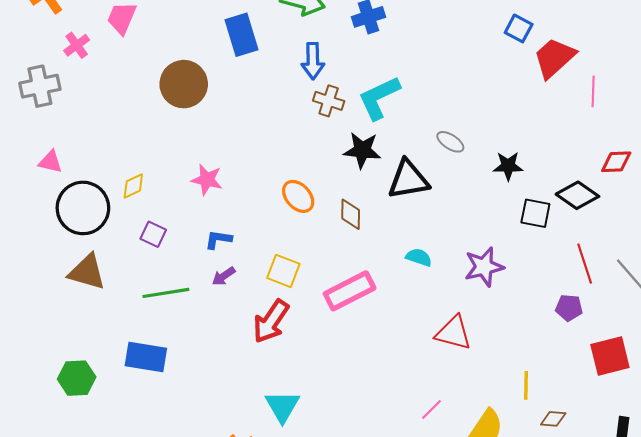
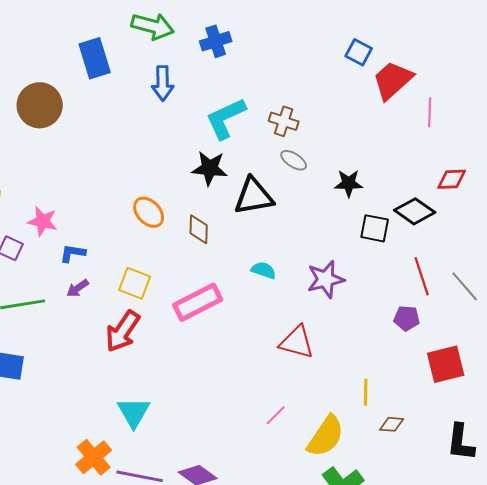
brown cross: (329, 101) -> (284, 121), moved
pink star: (207, 180) -> (43, 221), moved

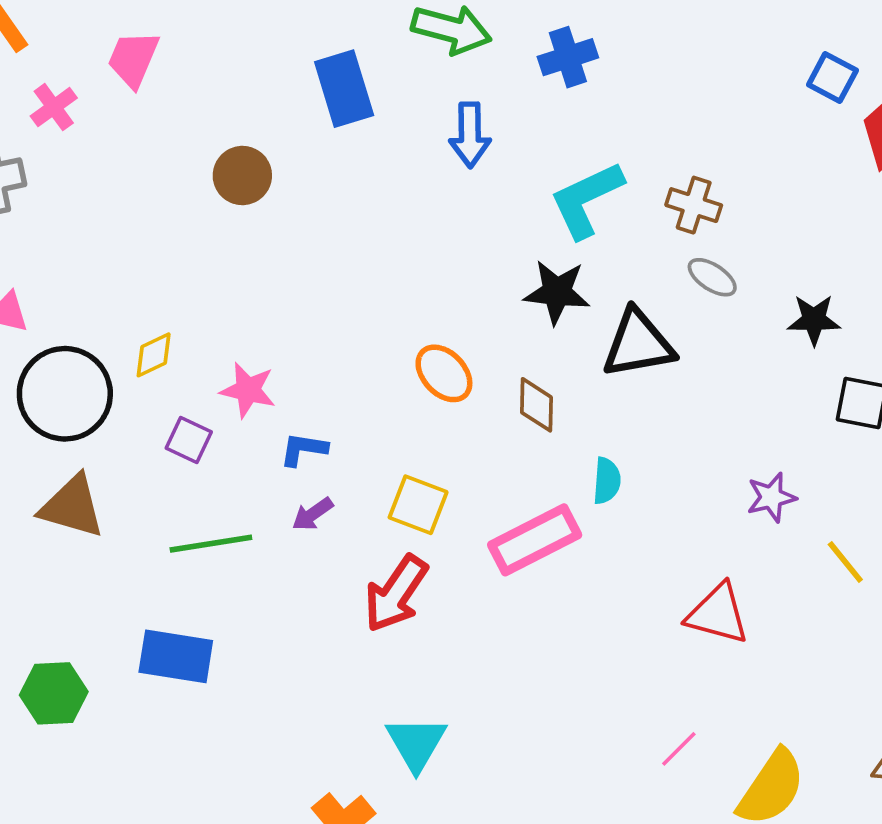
brown circle: (40, 105) -> (242, 176), size x0.7
cyan semicircle: (264, 270) -> (607, 481), moved, turned 75
purple star: (326, 279) -> (771, 497), size x0.7
yellow line: (366, 392) -> (845, 562), moved, turned -40

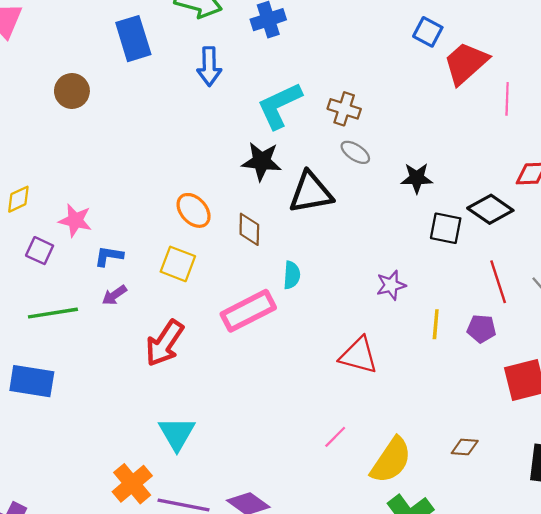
yellow square: (418, 505) -> (178, 264), moved
yellow line: (845, 562) -> (436, 324), turned 44

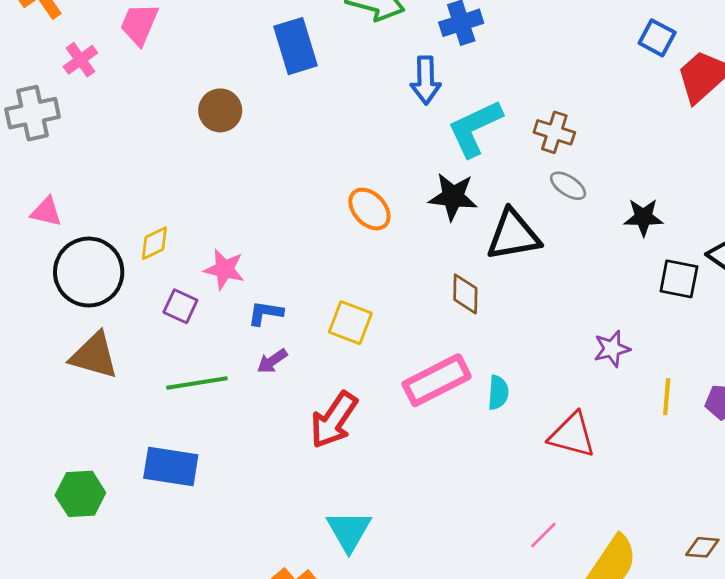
blue arrow: (209, 66) -> (426, 80), moved
orange ellipse: (194, 210) -> (369, 209), moved
brown diamond: (249, 229) -> (465, 294), moved
cyan semicircle: (292, 275) -> (498, 393), moved

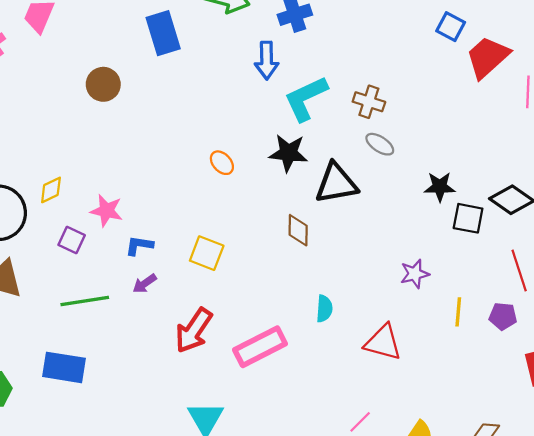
orange ellipse: (369, 209) -> (222, 163), size x0.7
black star: (643, 217) -> (440, 187), moved
pink rectangle: (437, 380) -> (260, 347), moved

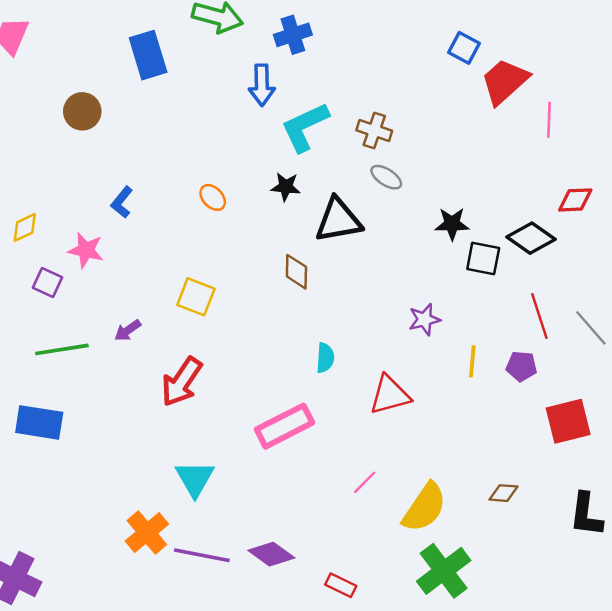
black star: (288, 153) -> (286, 187), size x0.7
blue L-shape: (139, 245) -> (122, 202), moved, turned -60
red triangle: (383, 342) -> (390, 395), turned -30
pink rectangle: (260, 347) -> (284, 426), moved

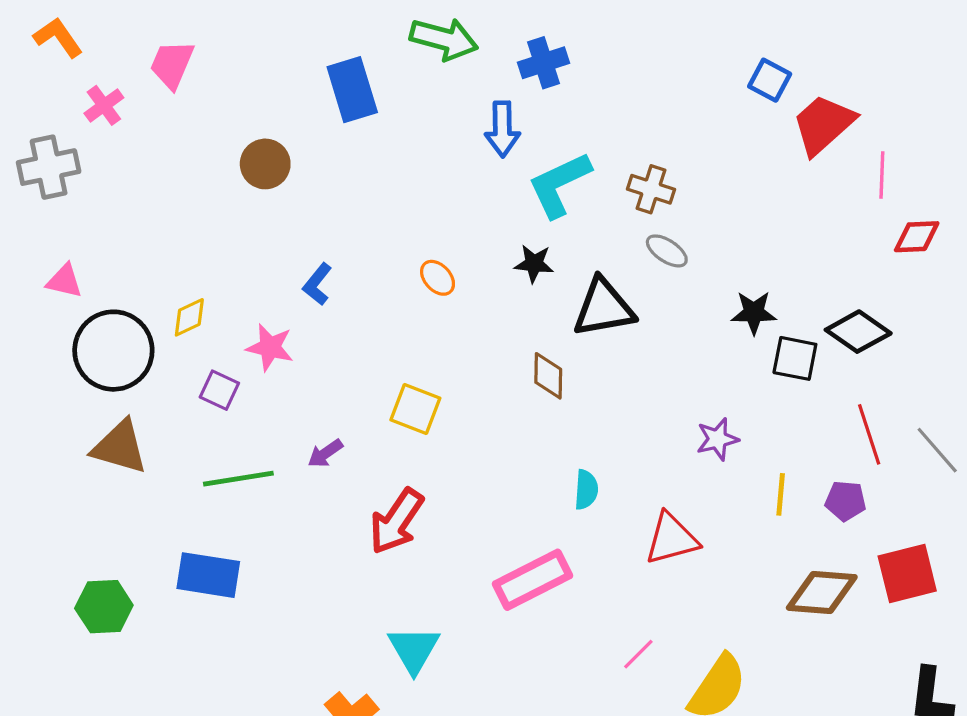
red diamond: (575, 200) -> (917, 237), moved
brown diamond: (503, 493) -> (822, 592), moved, size x1.8

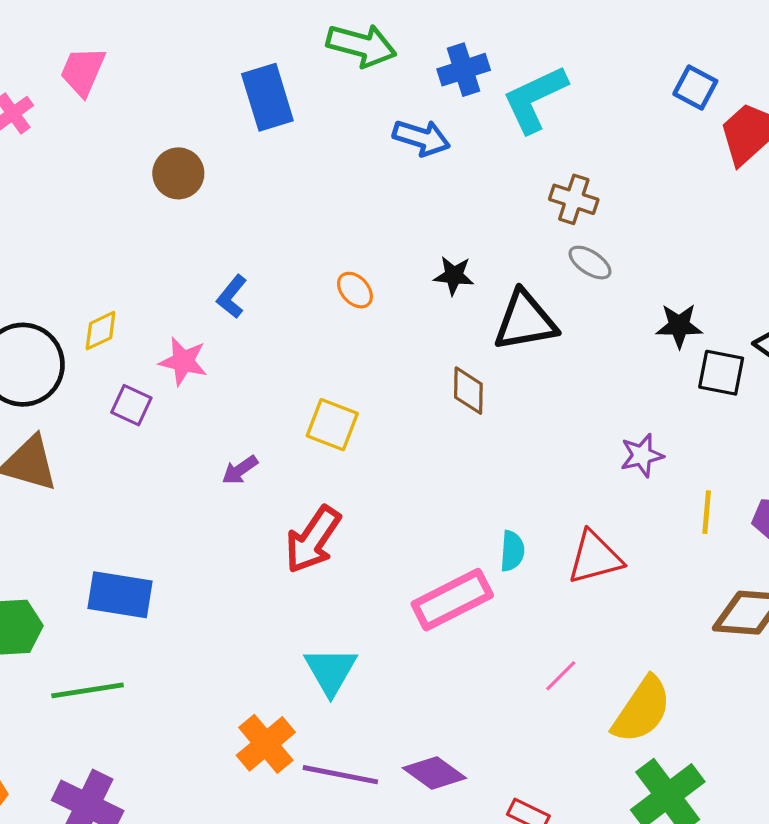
blue arrow: (502, 129) -> (421, 138), turned -72
cyan L-shape: (559, 185) -> (535, 99), moved
green line: (238, 479) -> (88, 690), moved
cyan semicircle: (586, 490) -> (512, 551), moved

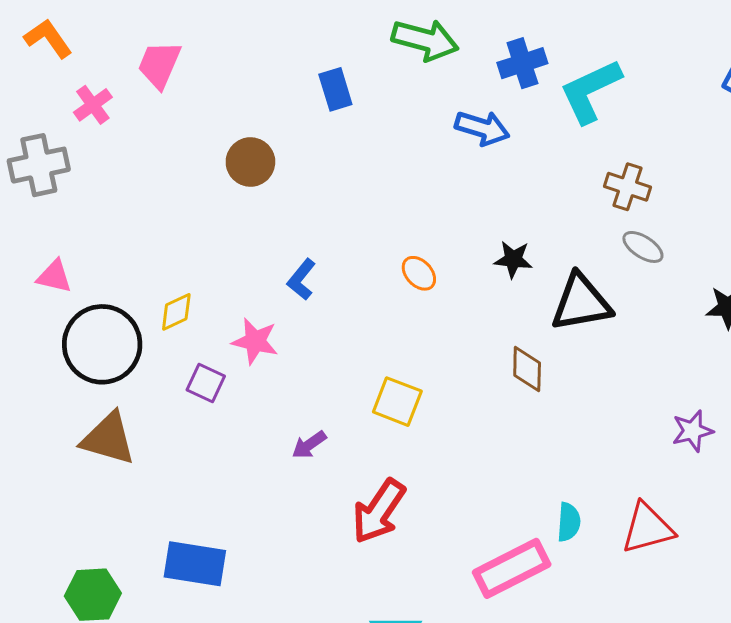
blue rectangle: (267, 97) -> (335, 89), size x0.7

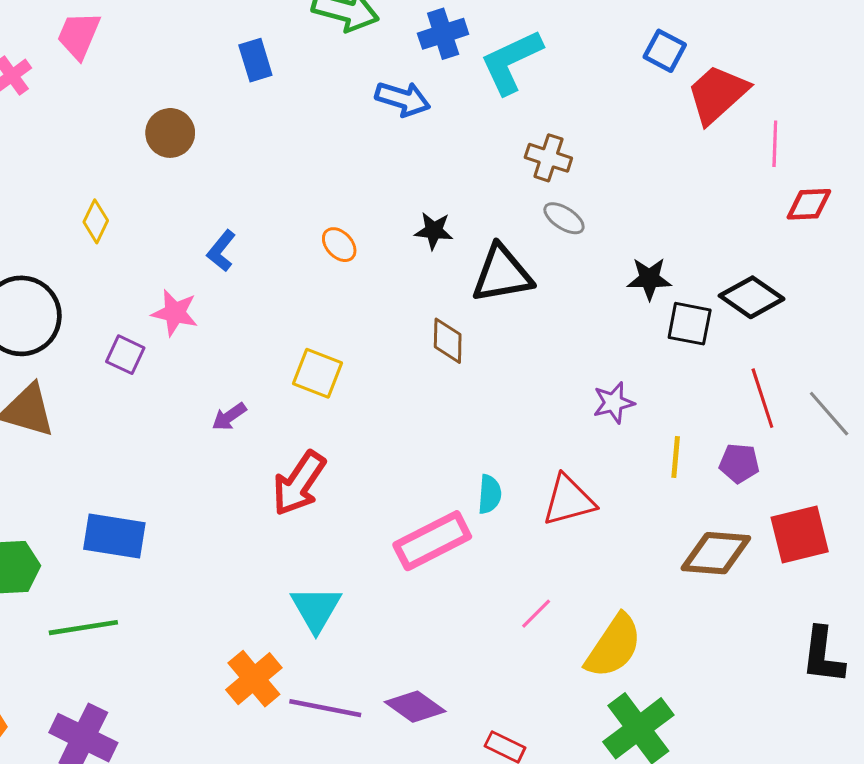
yellow diamond: (176, 312) -> (96, 221), moved, turned -39

